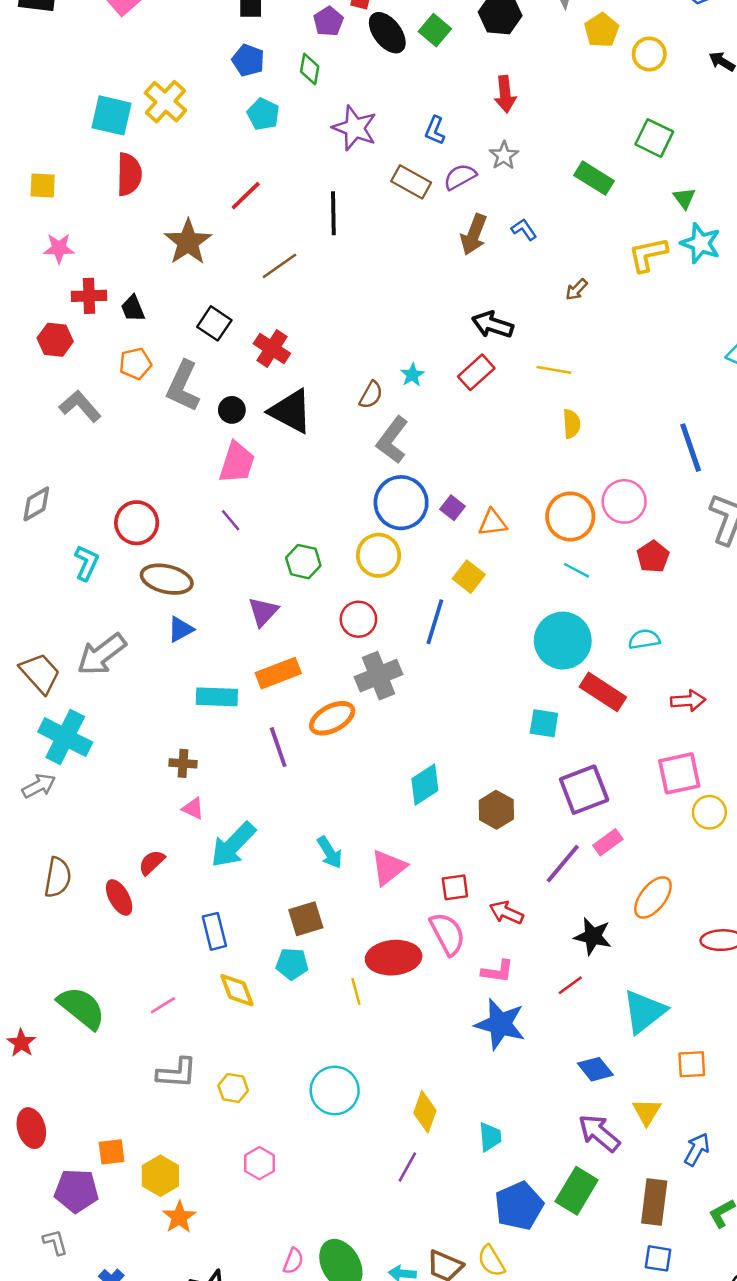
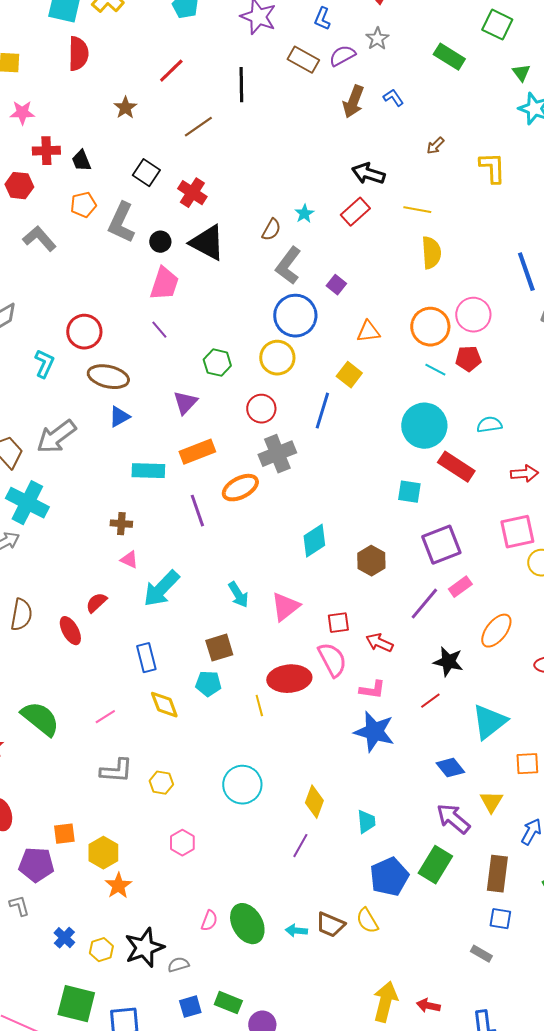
brown star: (188, 242) -> (125, 108), size x0.6
yellow L-shape: (648, 255) -> (492, 168), moved, turned 100
yellow semicircle: (572, 424) -> (431, 253), size x1.4
purple square: (452, 508) -> (336, 285), moved
red pentagon: (653, 557) -> (468, 359), moved, turned 30

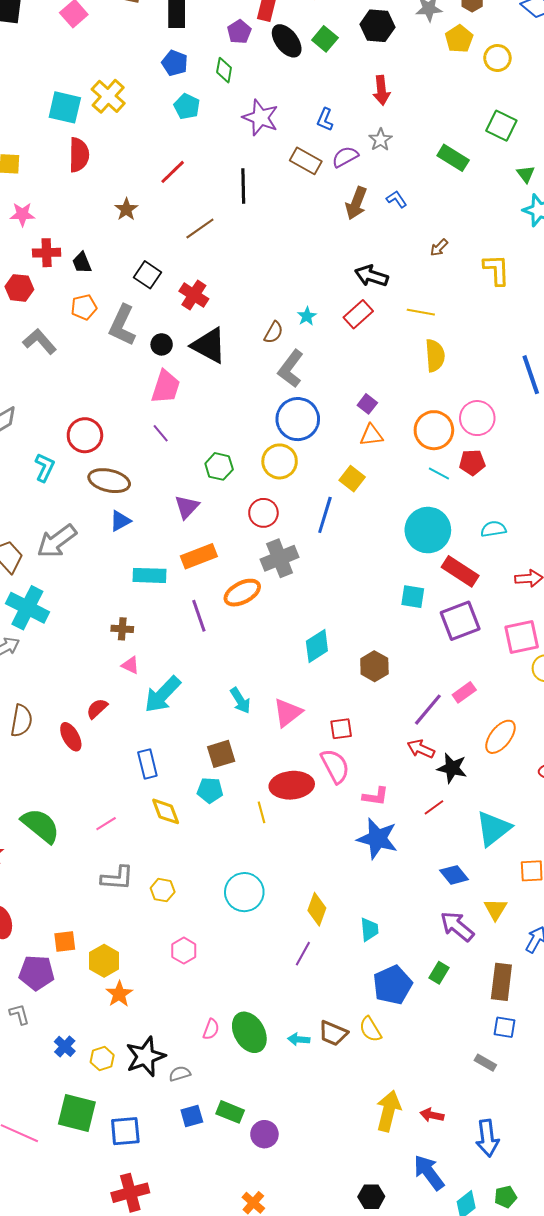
purple square: (336, 285) -> (367, 404), moved
purple square: (441, 545) -> (460, 621), moved
red arrow: (379, 643) -> (421, 749), moved
green rectangle: (435, 865) -> (439, 973), size x0.6

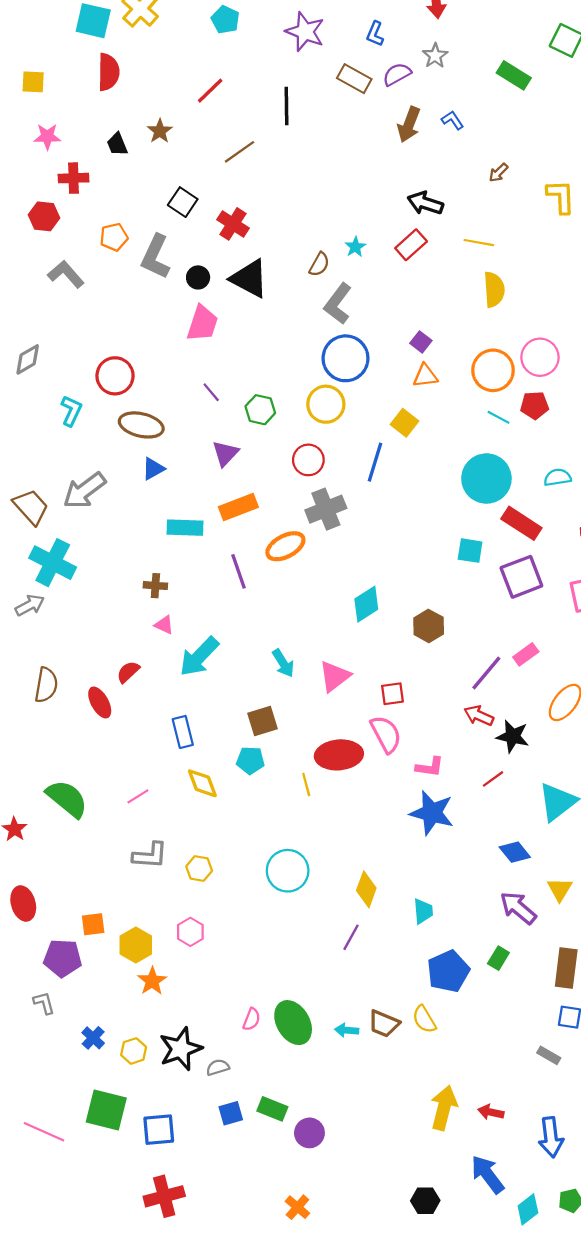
black trapezoid: (82, 263) -> (117, 144), moved
purple line: (161, 433) -> (211, 392), moved
pink hexagon: (184, 951) -> (190, 932), moved

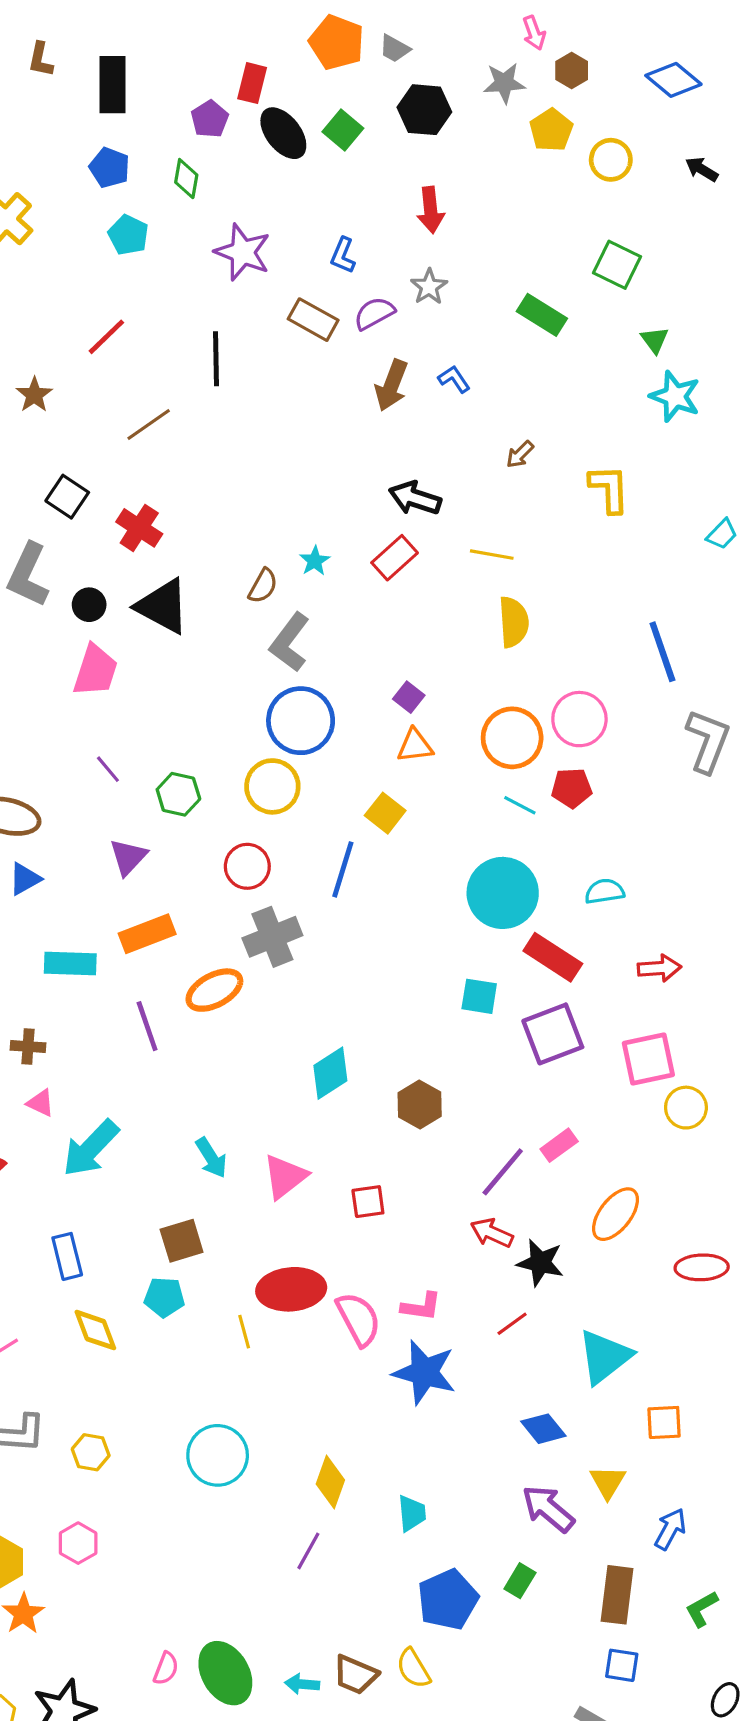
pink semicircle: (386, 734) -> (359, 1319), moved

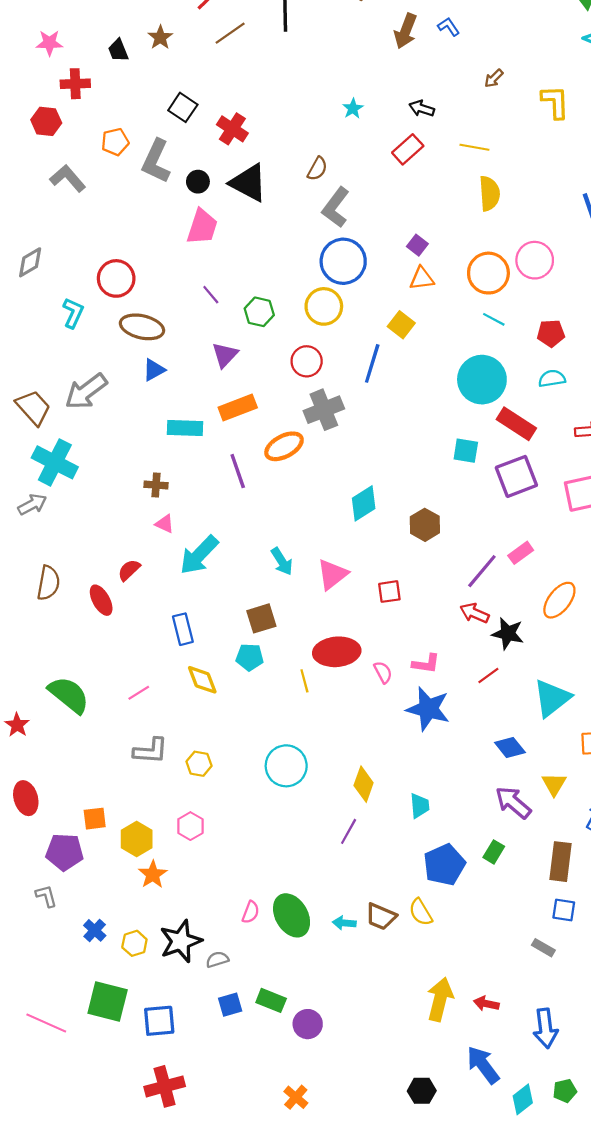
brown line: (149, 425) -> (230, 33), moved
black arrow: (415, 498) -> (422, 108), size x0.7
cyan star: (315, 561) -> (353, 108), moved
red pentagon: (572, 788) -> (551, 333), moved
pink semicircle: (359, 1319) -> (383, 672), size x0.6

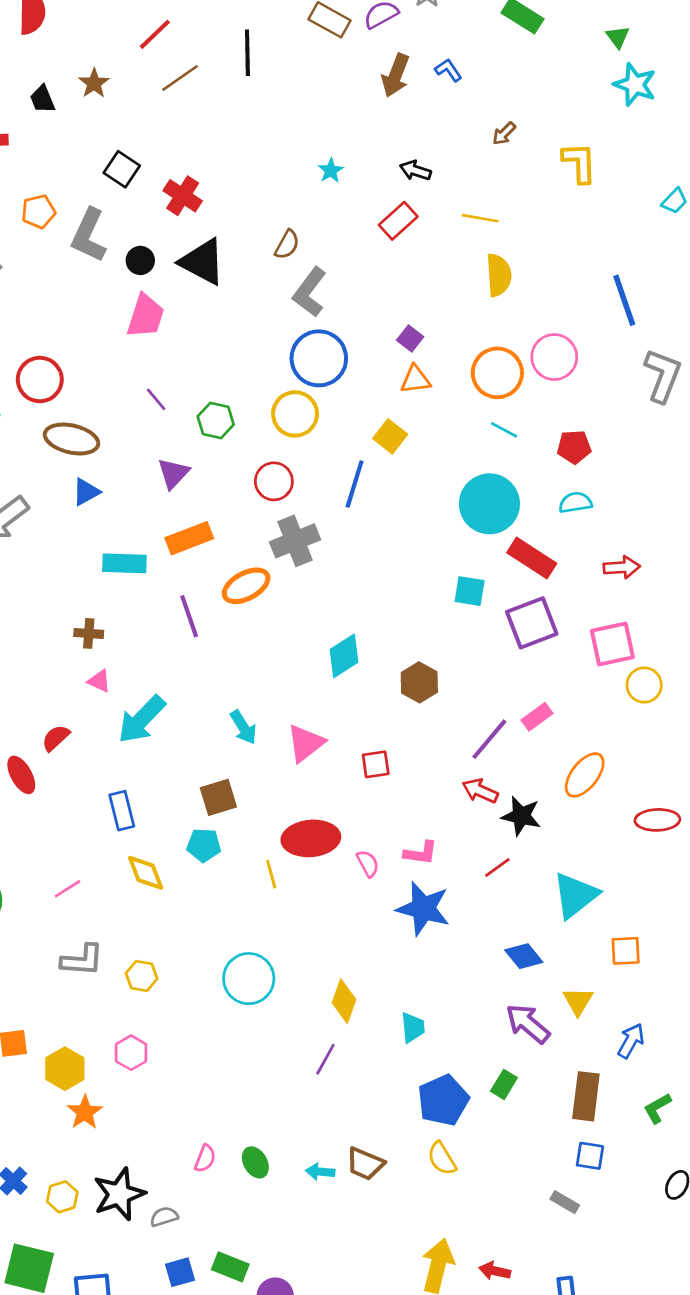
yellow semicircle: (421, 912) -> (442, 1158), moved
green ellipse: (292, 915) -> (255, 1162), size x0.6

